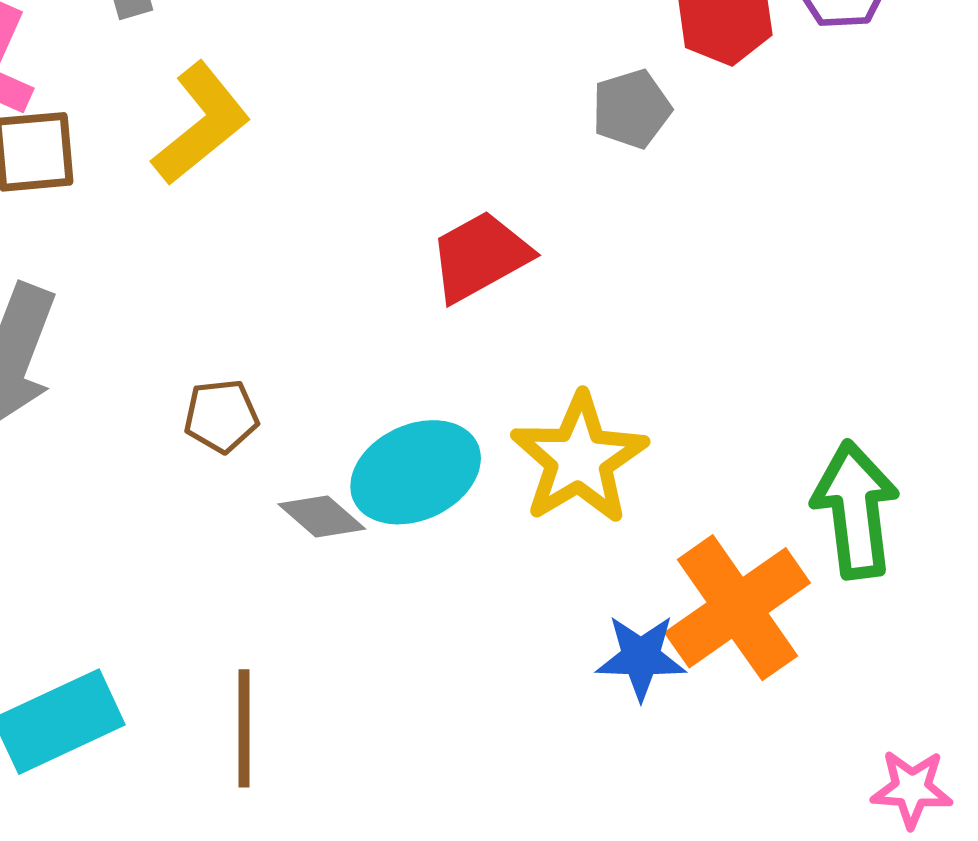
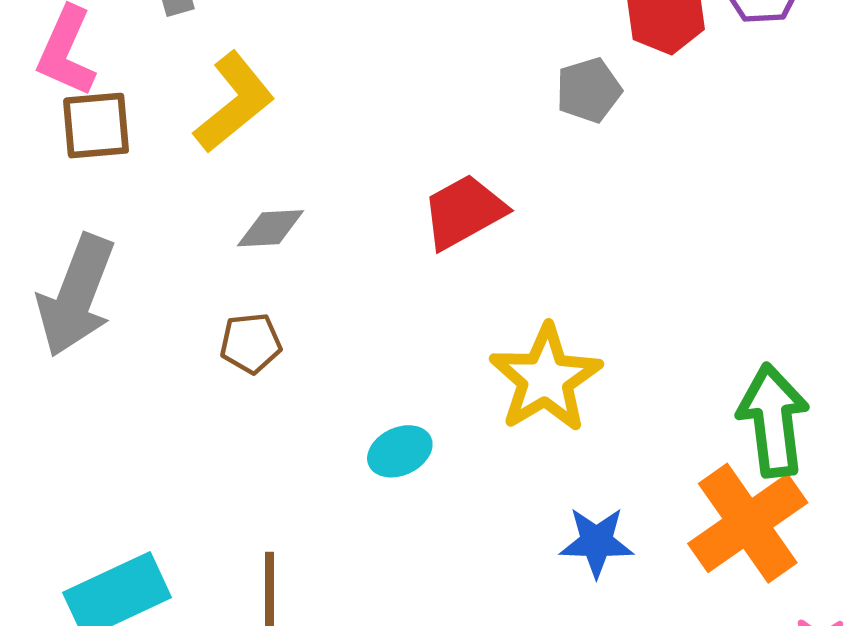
cyan ellipse: (416, 472) -> (400, 451), moved, size x0.6
gray diamond: (322, 517) -> (271, 228), moved, turned -44
orange cross: (737, 608) -> (748, 523), moved

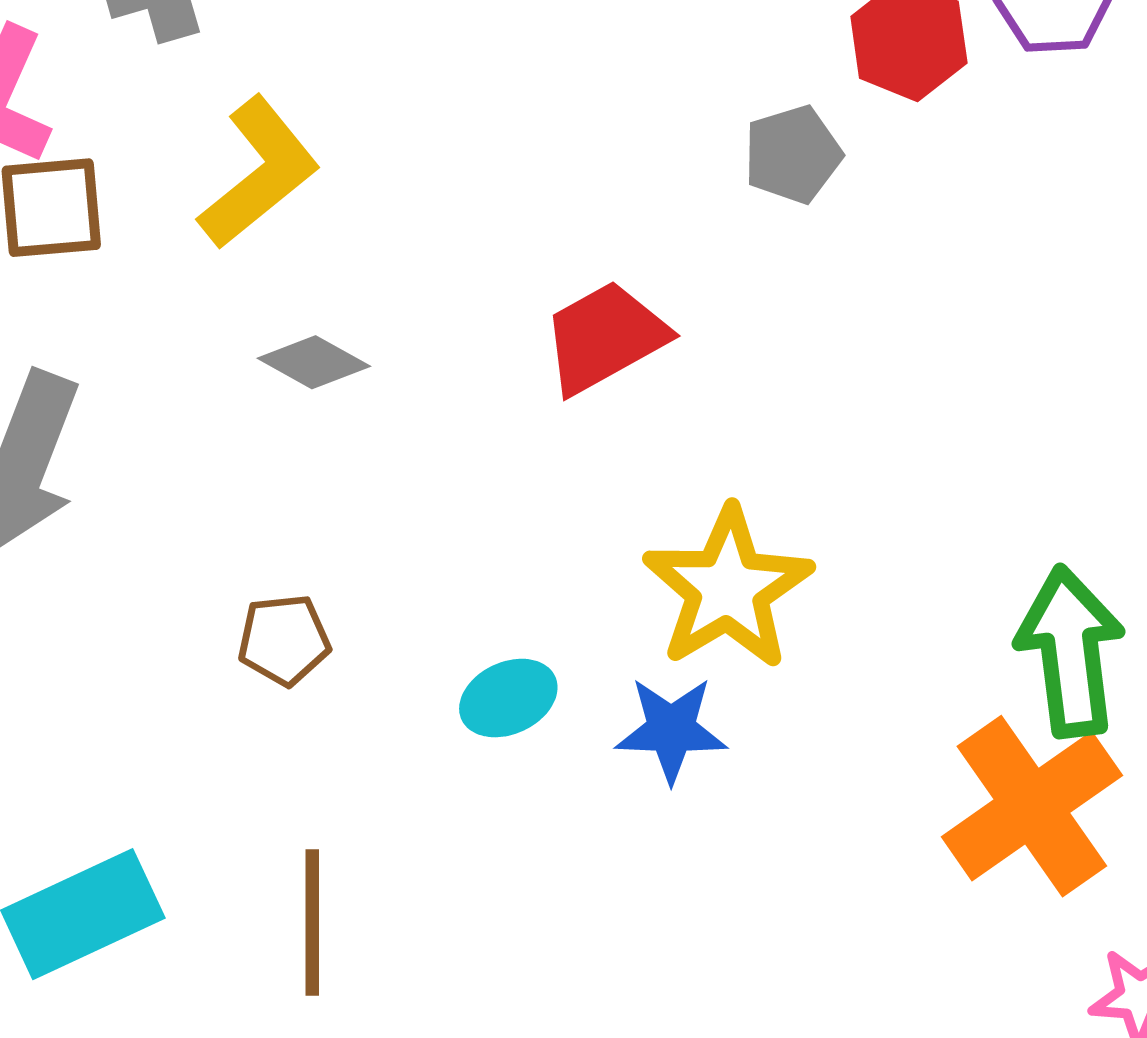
gray diamond: (271, 228) -> (314, 362), turned 32
brown pentagon: (251, 343) -> (284, 640), moved
blue star: (596, 542) -> (671, 730), moved

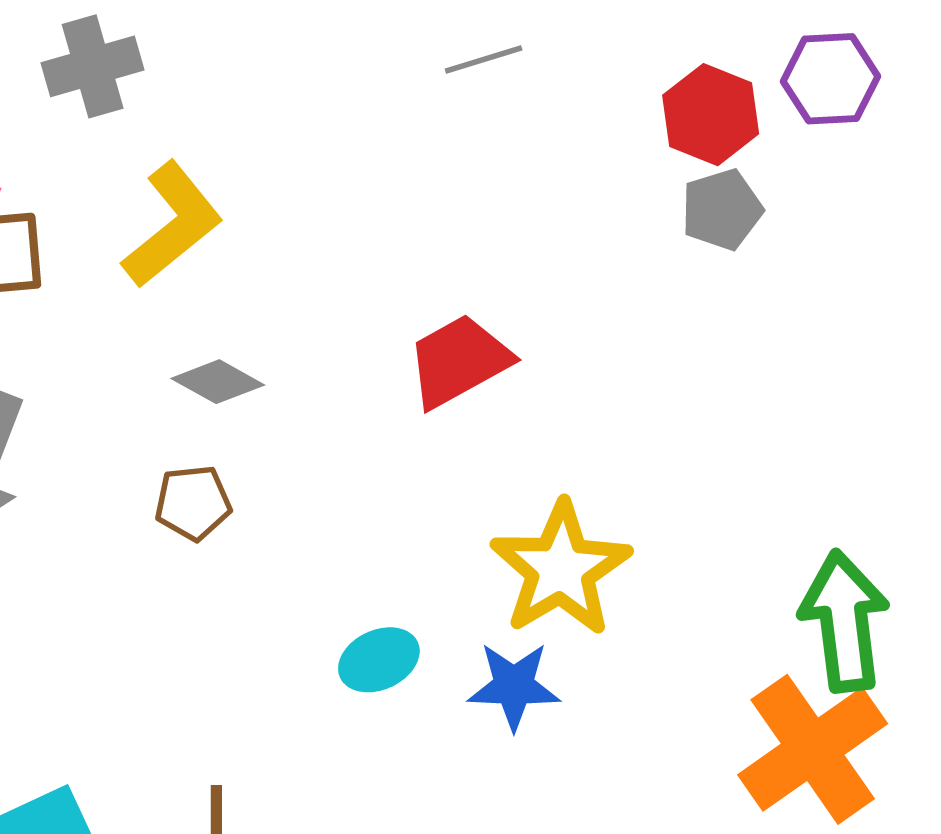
gray pentagon: (793, 154) -> (722, 210), moved
brown pentagon: (284, 640) -> (193, 503), moved

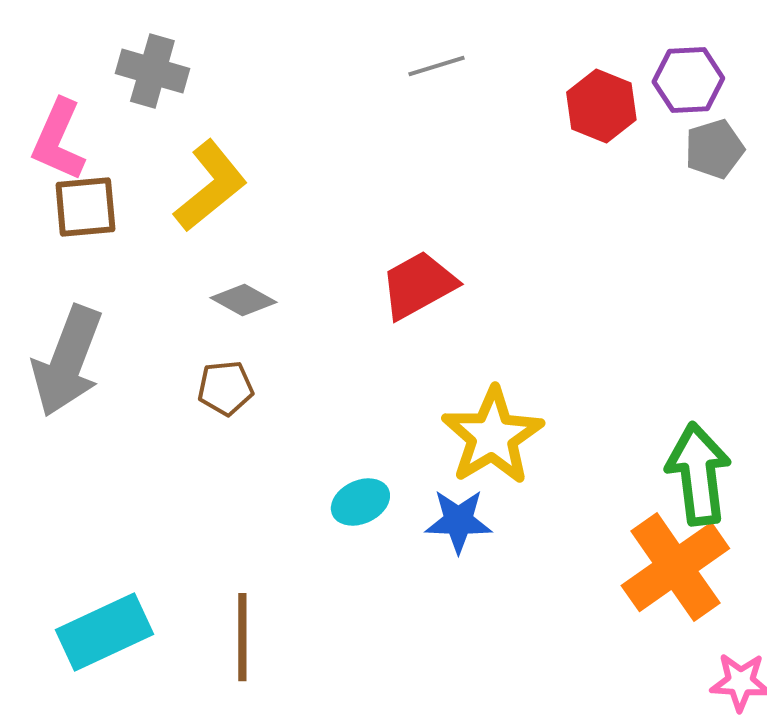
gray cross: (93, 66) -> (152, 71), turned 32
gray pentagon: (722, 210) -> (714, 149), moved

